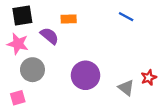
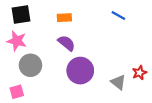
purple semicircle: (49, 36) -> (66, 43), moved

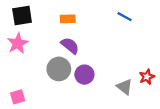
pink star: (17, 41) -> (18, 43), turned 30
gray circle: (30, 65) -> (59, 69), moved
purple circle: (80, 71) -> (84, 75), size x0.7

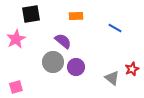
black square: (22, 16) -> (31, 14), moved
blue line: (125, 17) -> (115, 28), moved
orange rectangle: (68, 19) -> (76, 16), moved

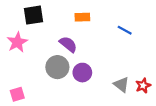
red star: (132, 69) -> (143, 86), moved

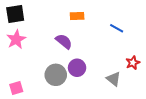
black square: (34, 15) -> (15, 14), moved
gray circle: (57, 67) -> (56, 75), moved
red star: (143, 86) -> (133, 63), moved

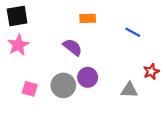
gray triangle: (114, 79) -> (129, 90), turned -35
pink square: (16, 88) -> (30, 89), moved, turned 32

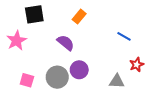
black square: (17, 16) -> (34, 14), moved
orange rectangle: (88, 18) -> (79, 17), turned -48
blue line: (133, 32) -> (124, 36), moved

